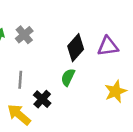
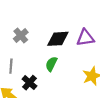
gray cross: (24, 35) -> (21, 36), moved
black diamond: (76, 48) -> (58, 39), turned 45

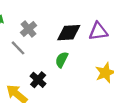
gray line: (11, 66) -> (18, 48), moved, turned -48

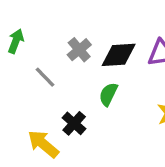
gray cross: (29, 29) -> (79, 50), moved

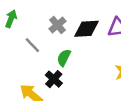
green semicircle: (108, 94) -> (64, 58), moved

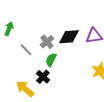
gray cross: (58, 25) -> (47, 42), moved

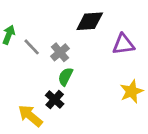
black diamond: (69, 37) -> (90, 21), moved
gray line: (26, 50) -> (32, 47), moved

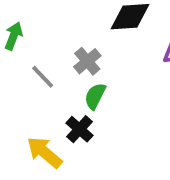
gray line: (32, 47) -> (43, 77), moved

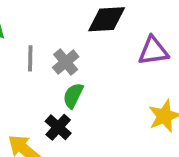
gray line: (43, 77) -> (30, 58), moved, turned 45

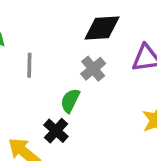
gray cross: (66, 62) -> (93, 69), moved

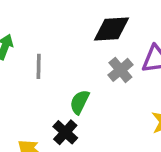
gray cross: (93, 69) -> (120, 70), moved

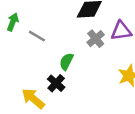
gray line: (39, 66) -> (37, 36), turned -60

